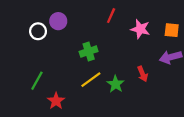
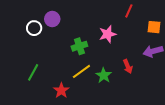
red line: (111, 16) -> (129, 11), moved
pink star: (140, 29) -> (108, 34), moved, turned -30
red star: (56, 101) -> (61, 91), moved

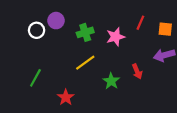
red line: (129, 11) -> (140, 23), moved
green cross: (79, 46) -> (85, 32), moved
yellow line: (81, 71) -> (85, 63), moved

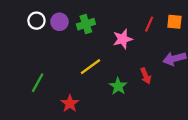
orange square: (165, 29) -> (174, 22), moved
white circle: (37, 30) -> (36, 21), moved
green cross: (85, 32) -> (86, 24), moved

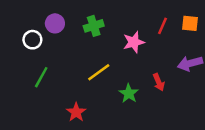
white circle: (36, 21) -> (32, 40), moved
purple circle: (59, 22) -> (55, 23), moved
green line: (38, 83) -> (41, 77), moved

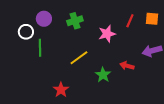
green line: (41, 77) -> (40, 48), moved, turned -30
red arrow: (159, 82) -> (127, 66), turned 128

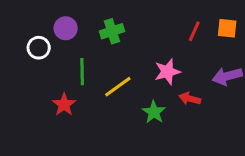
pink star: (107, 34) -> (167, 72), moved
green line: (40, 48) -> (82, 72), moved
red star: (61, 90) -> (64, 105), moved

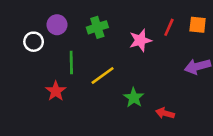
pink star: (167, 72) -> (140, 40), moved
red arrow: (190, 99) -> (165, 113), moved

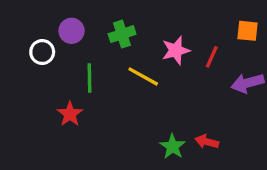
red line: (169, 27) -> (212, 57), moved
yellow line: (103, 75) -> (143, 76), moved, turned 65
green star: (134, 98) -> (173, 147), moved

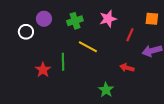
pink star: (176, 50) -> (108, 19), moved
green line: (89, 78) -> (63, 62), moved
red arrow: (207, 142) -> (127, 68), moved

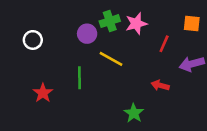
purple circle: (44, 19) -> (87, 34), moved
green cross: (75, 21) -> (110, 21), moved
red star: (43, 70) -> (43, 93), moved

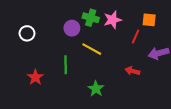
green cross: (110, 21) -> (91, 18), turned 35
orange square: (192, 24) -> (149, 20), moved
green star: (134, 113) -> (96, 89), moved

